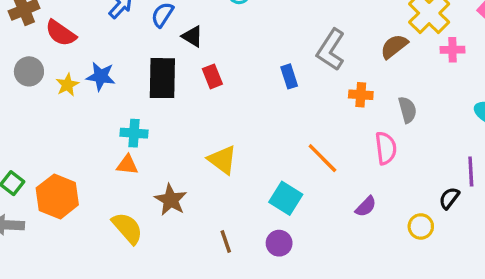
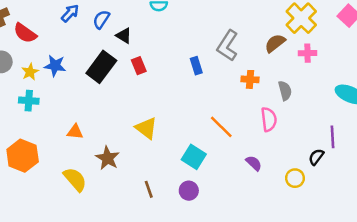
pink cross: (452, 50) -> (307, 53), moved
black rectangle: (162, 78) -> (101, 67), turned 36
cyan cross: (134, 133) -> (29, 101), moved
purple semicircle: (366, 206) -> (254, 163), turned -91

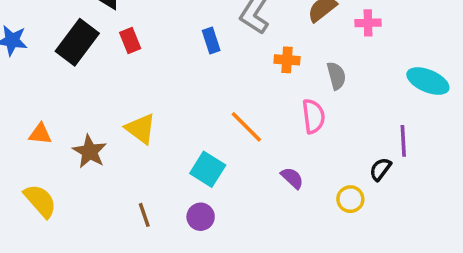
brown star: (108, 158) -> (90, 152), moved

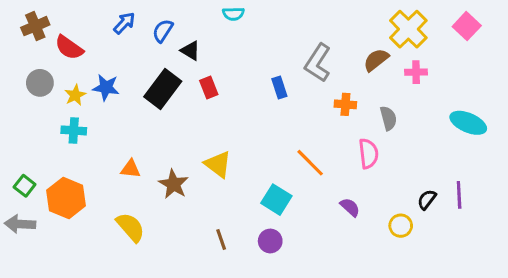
purple line: (403, 141) -> (459, 195), moved

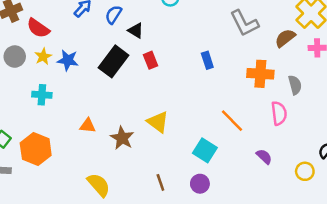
gray L-shape: (318, 63) -> (244, 23), moved, turned -60
yellow star: (75, 95) -> (43, 57), moved
orange cross: (345, 104) -> (260, 74), size x1.5
yellow semicircle: (130, 227) -> (99, 185), moved

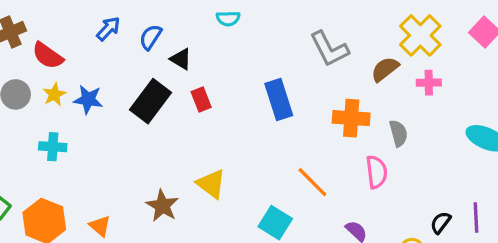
blue rectangle: (207, 60) -> (279, 99), size x1.6
orange triangle: (88, 126) -> (100, 226), moved, turned 35

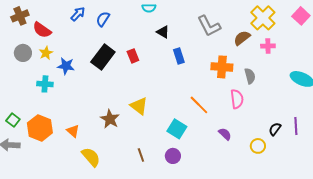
black triangle: (181, 59) -> (163, 32), moved
blue star: (88, 99) -> (66, 66), moved
blue rectangle: (279, 99) -> (179, 56), size x0.7

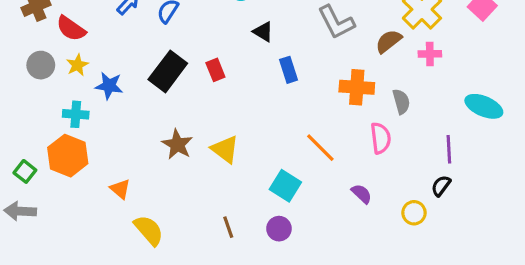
brown star: (110, 119) -> (177, 144), moved
purple line: (296, 126) -> (449, 149), moved
orange hexagon: (40, 128) -> (68, 156), moved

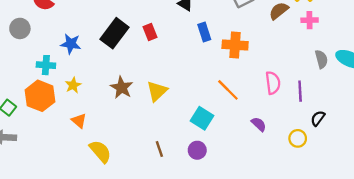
yellow star: (77, 65) -> (73, 85), moved
orange cross: (357, 87) -> (235, 45), moved
gray semicircle: (401, 102) -> (321, 59), moved
yellow triangle: (225, 149) -> (157, 91), turned 40
purple line: (449, 149) -> (300, 91), moved

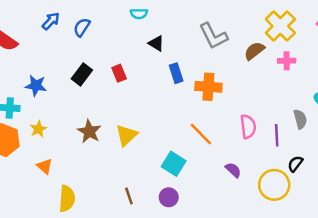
black rectangle: (114, 33) -> (82, 74), size x0.7
gray semicircle: (321, 59) -> (300, 119), moved
yellow circle: (298, 138) -> (274, 185), size x1.6
yellow semicircle: (100, 151) -> (67, 199), turned 45

